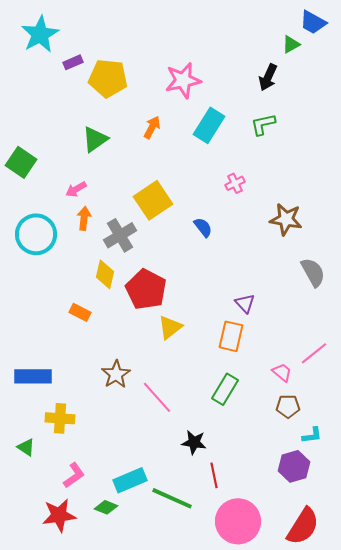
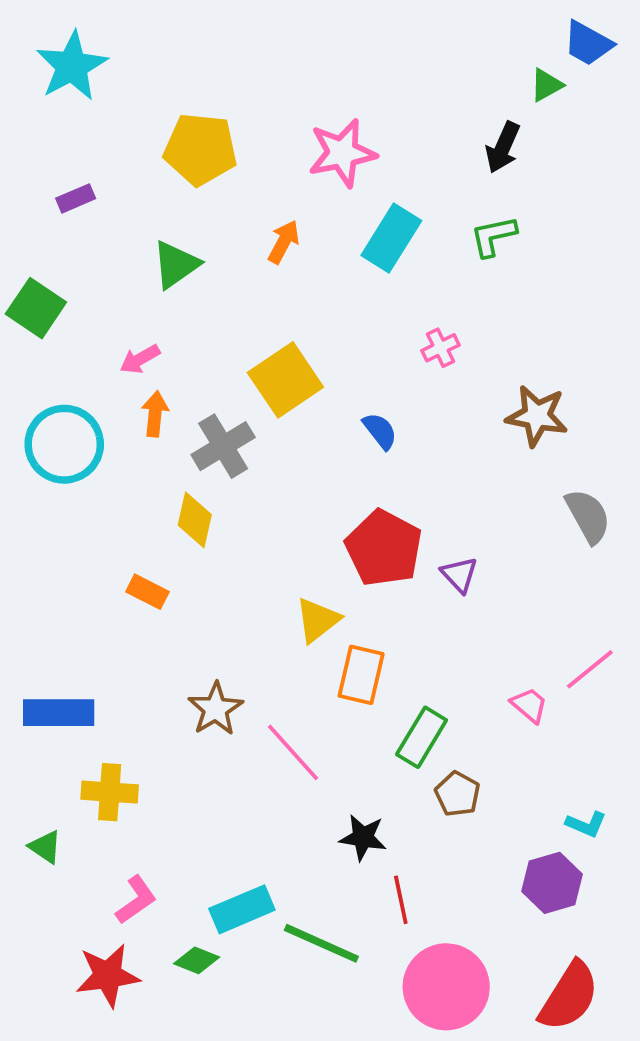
purple rectangle: (73, 62) -> (76, 198), moved
red pentagon: (146, 289) -> (384, 548), moved
orange rectangle: (231, 336) -> (361, 675), moved
brown pentagon: (288, 406) -> (458, 794), moved, turned 30
cyan L-shape: (312, 435) -> (586, 824), turned 30

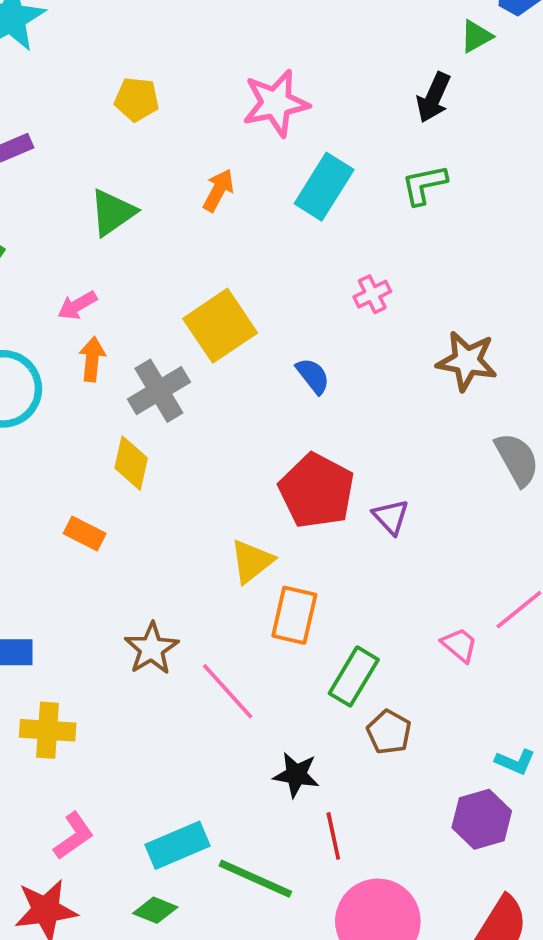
yellow pentagon: (200, 149) -> (137, 99), size x0.6
green diamond: (197, 960) -> (155, 910), moved

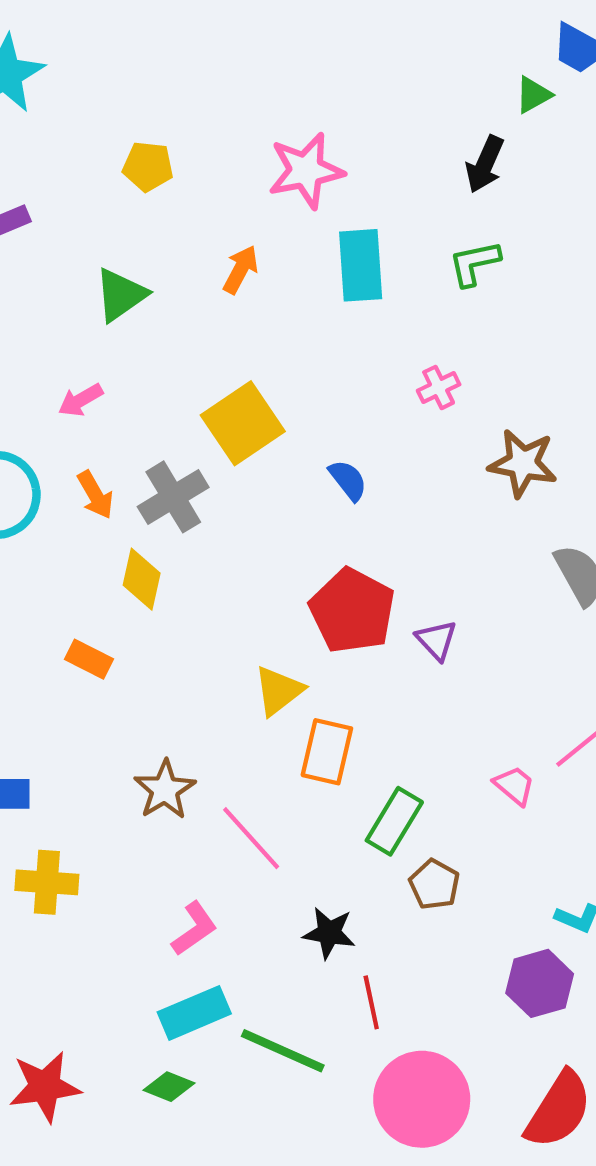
cyan rectangle: (324, 187) -> (361, 265), turned -36
pink cross: (372, 294) -> (439, 387), moved
orange arrow: (92, 359) -> (95, 495), moved, turned 144
pink L-shape: (74, 836) -> (194, 929), moved

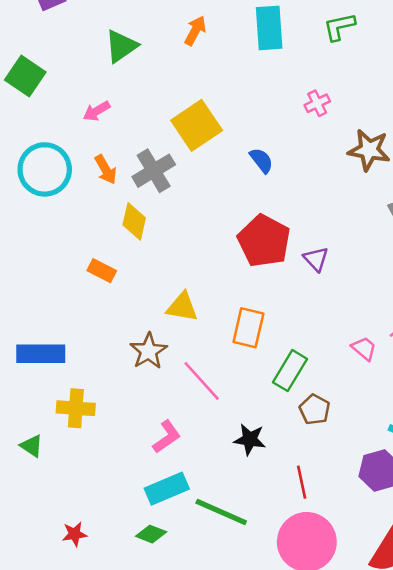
yellow triangle: (279, 691) -> (182, 307), moved, turned 48
red line: (371, 1002) -> (302, 482), moved
red star: (45, 1087) -> (75, 534), size x0.6

